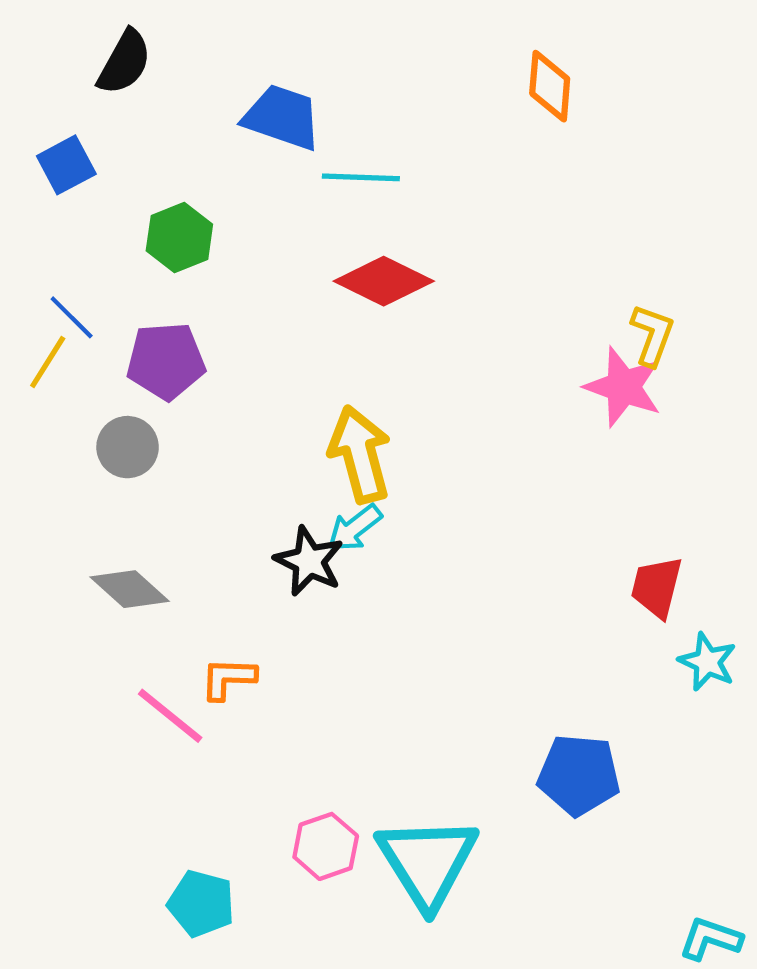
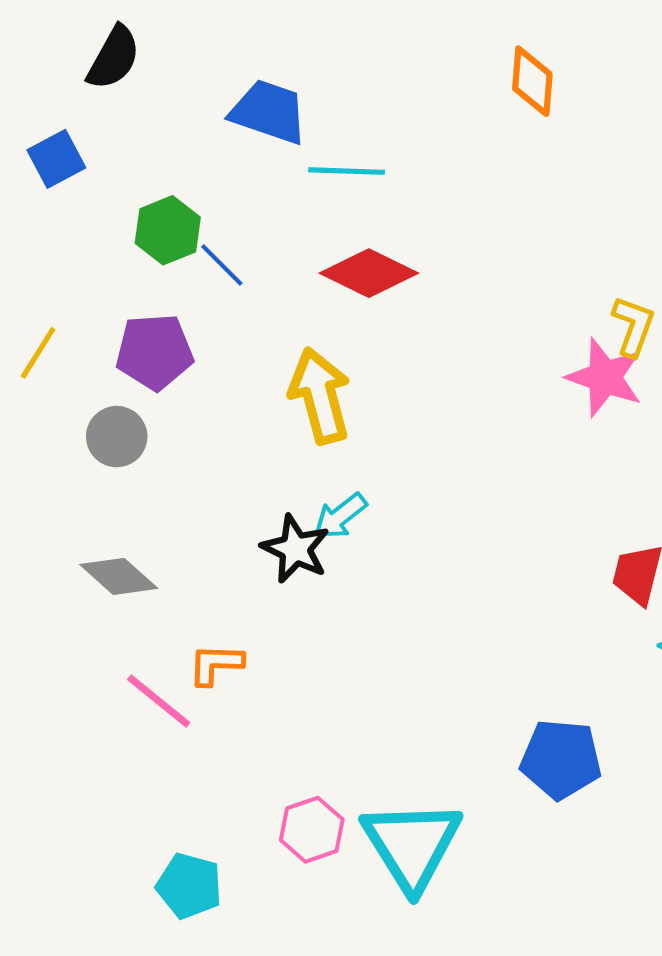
blue line: (72, 317) -> (222, 265), moved
yellow arrow: (360, 454) -> (320, 396), moved

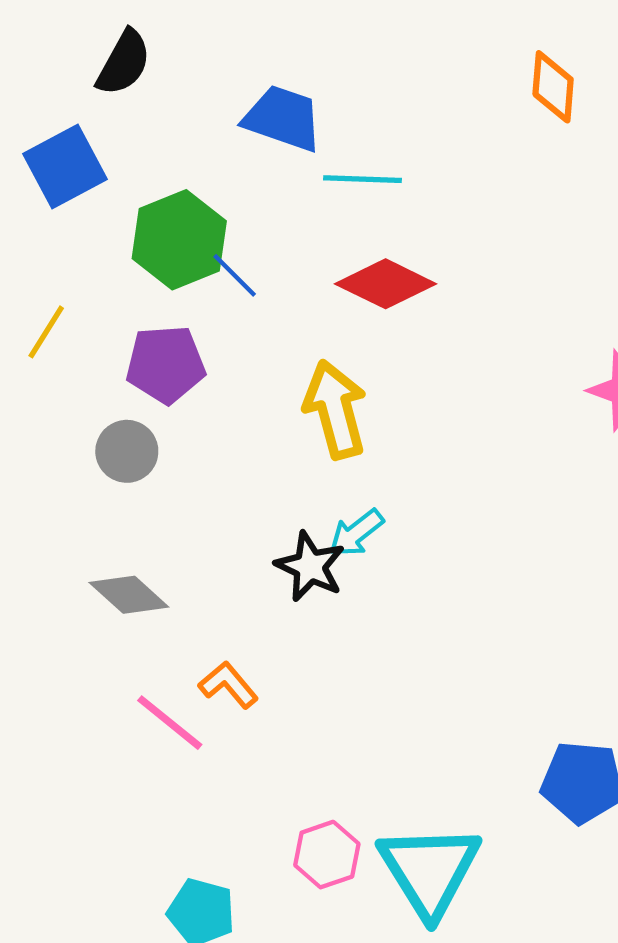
blue square: (56, 159) -> (65, 166), size x1.4
green hexagon: (168, 230) -> (179, 240), size x1.4
yellow line: (38, 353) -> (46, 332), moved
orange L-shape: (216, 664) -> (228, 685), turned 48

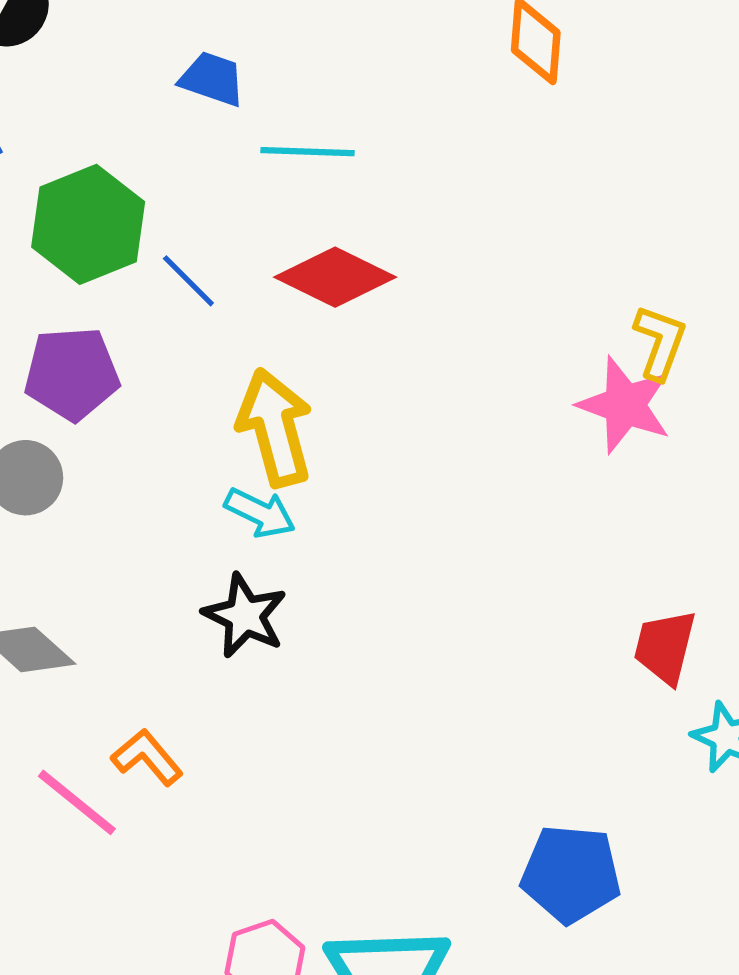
blue trapezoid: (283, 118) -> (212, 79), size x0.7
blue line: (235, 275) -> (188, 281), moved
cyan arrow: (356, 533) -> (260, 513), moved, turned -116

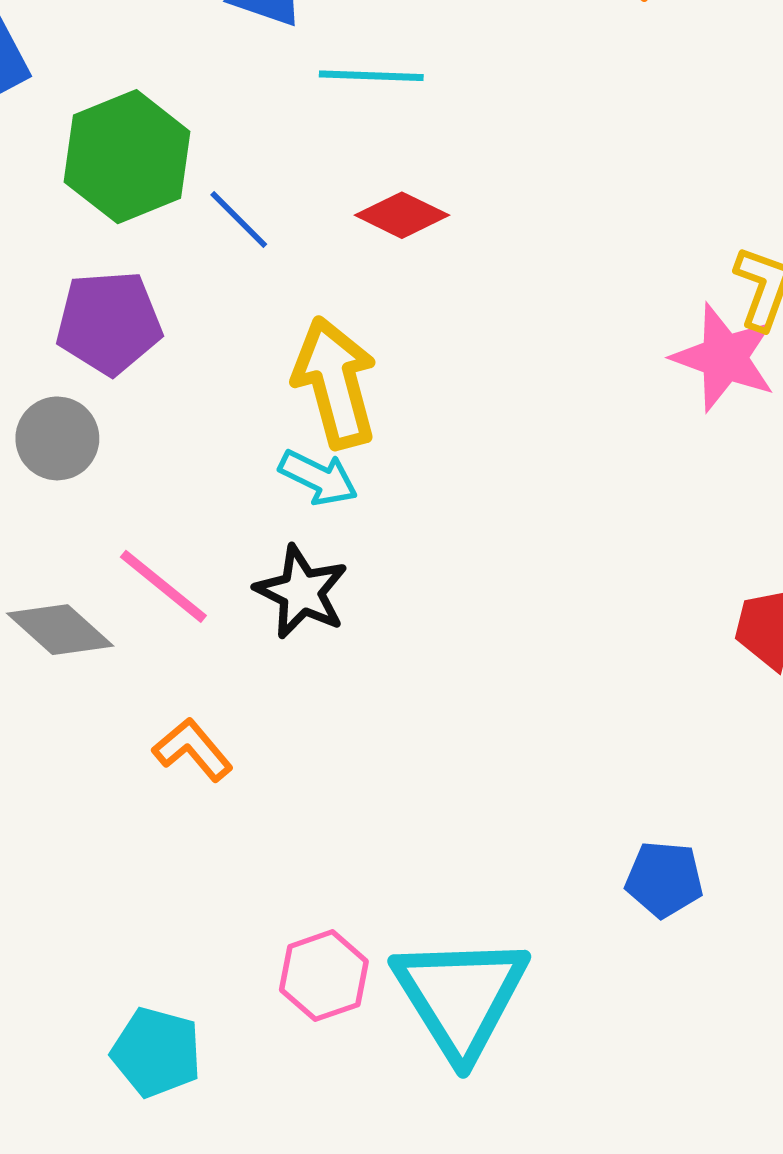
red diamond: (335, 277) -> (402, 215), size x0.7
pink line: (77, 802) -> (163, 586), moved
blue pentagon: (571, 874) -> (664, 879), size x0.7

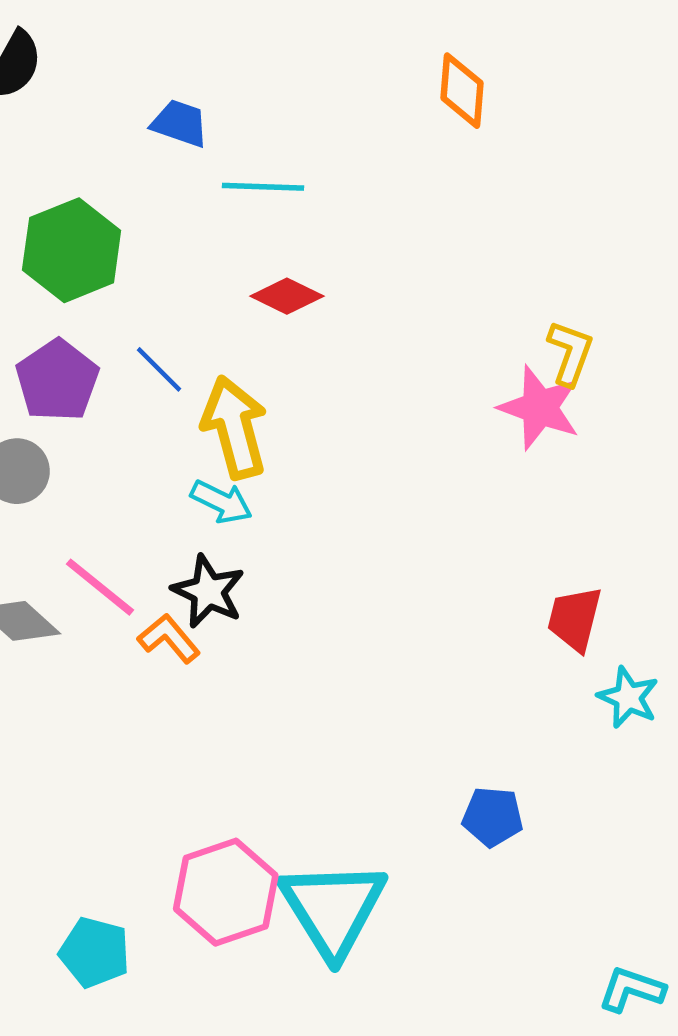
blue line: (239, 219) -> (159, 369), moved
purple pentagon: (109, 323) -> (57, 380), turned -30
orange L-shape: (193, 750) -> (169, 638), moved
pink hexagon: (324, 976) -> (226, 892), size x1.5

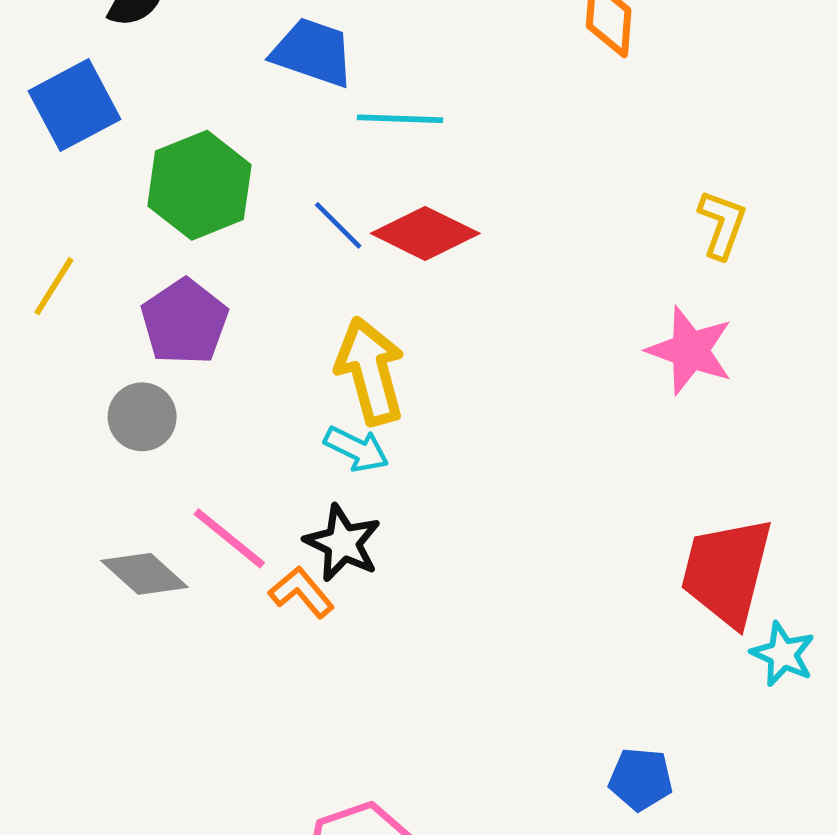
blue trapezoid: (180, 123) -> (313, 52), size x1.4
red diamond: (287, 296) -> (425, 233), size x1.4
yellow L-shape: (570, 353) -> (722, 224), moved
blue line: (159, 369) -> (338, 225), moved
red trapezoid: (575, 619) -> (727, 572), size x1.6

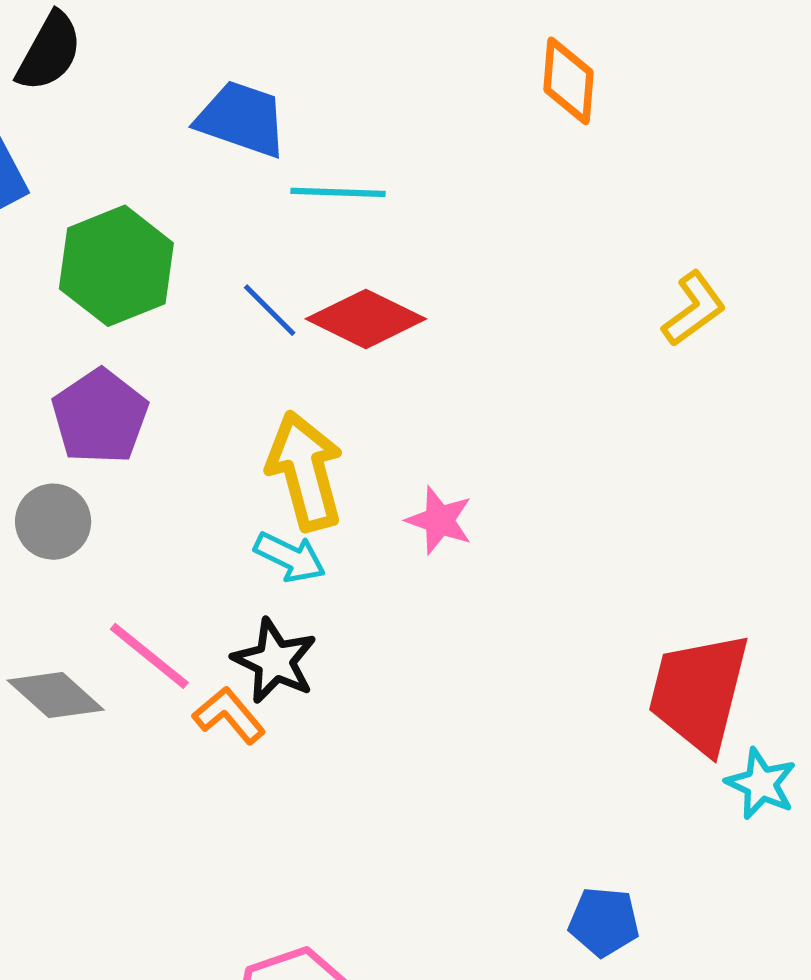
yellow L-shape: (722, 224) -> (694, 309), turned 34
pink star: (690, 350) -> (439, 520), moved, size x0.7

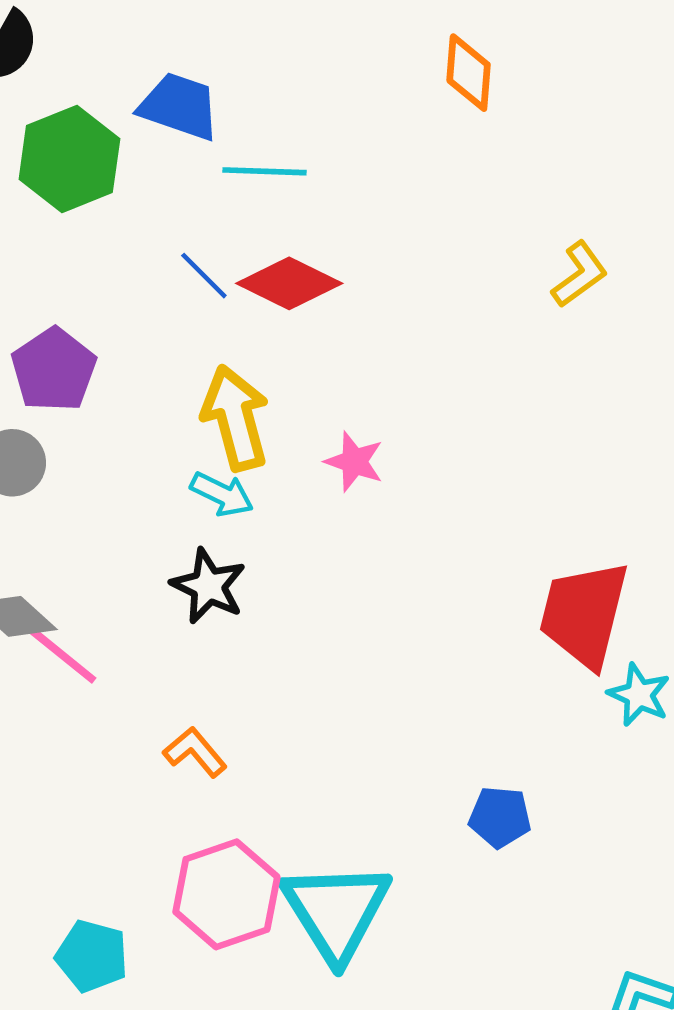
green hexagon: (116, 266) -> (69, 159), moved
pink line: (149, 656) -> (62, 654), moved
orange L-shape: (229, 715) -> (195, 752), moved

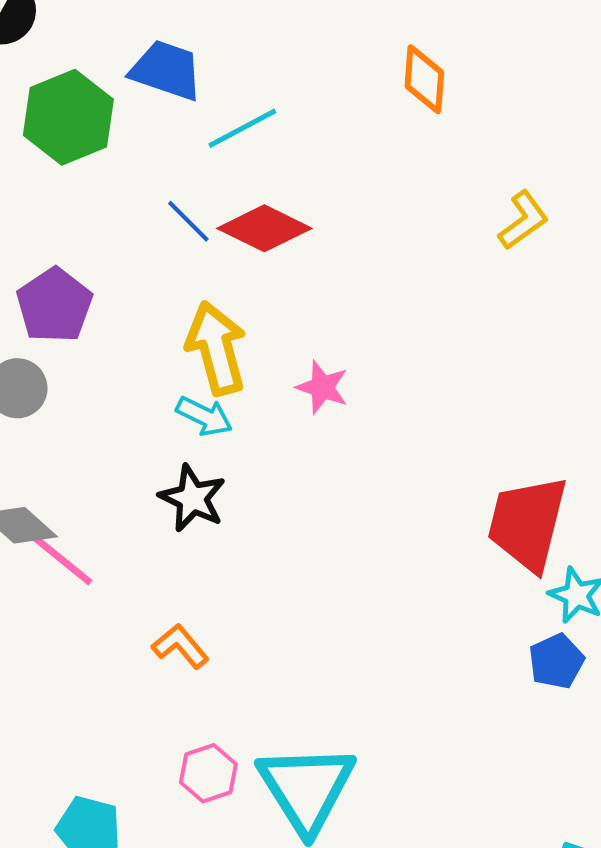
orange diamond: (469, 73) -> (424, 79), moved
cyan line: (265, 171) -> (242, 128), turned -30
blue pentagon: (500, 817) -> (556, 661), moved, turned -30
pink hexagon: (226, 894) -> (208, 773), size x0.6

